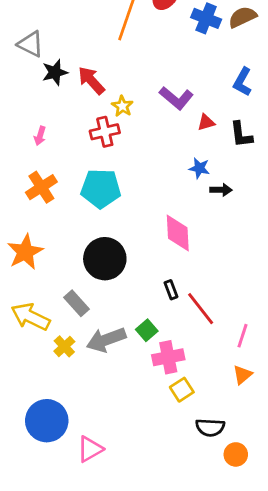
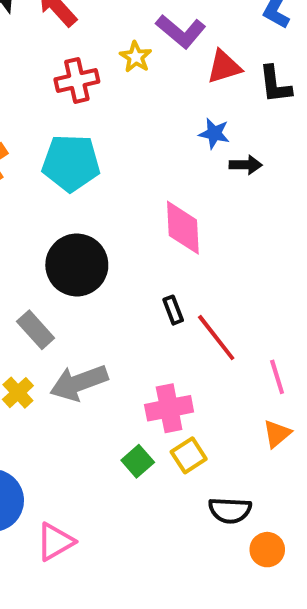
yellow star: (122, 106) -> (136, 57), moved
red triangle: (206, 122) -> (224, 67), size x1.4
green square: (147, 330) -> (138, 461), moved
pink line: (243, 336) -> (277, 377), turned -35

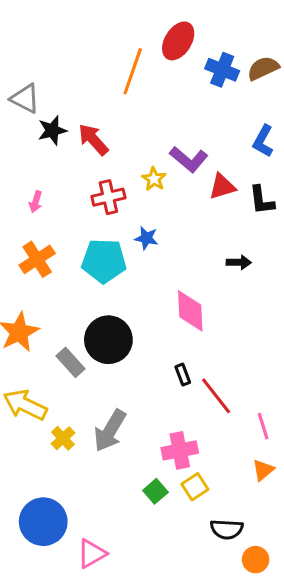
blue star: (214, 133) -> (146, 238), moved
gray rectangle: (36, 330) -> (71, 362), moved
gray arrow: (79, 383) -> (110, 431), turned -39

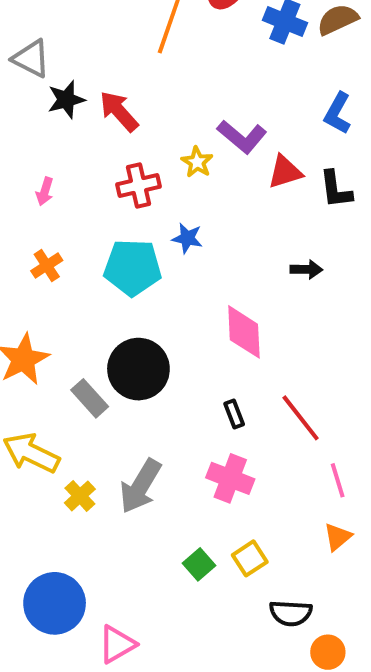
orange cross: (37, 259) -> (47, 266), size x0.7
red line: (216, 396) -> (301, 418), moved
pink cross: (180, 450) -> (230, 478), moved, turned 32

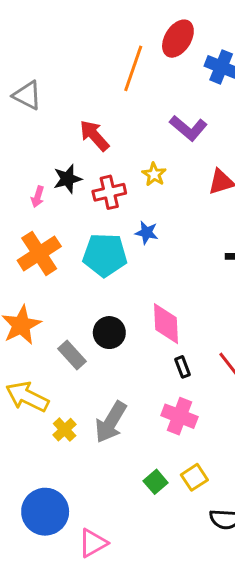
black star: (66, 100) -> (68, 179), moved
purple L-shape: (242, 137) -> (188, 128), moved
orange cross: (47, 266) -> (39, 253), size x1.8
pink diamond: (244, 332) -> (166, 324), moved
black circle: (138, 369) -> (109, 333), size x0.7

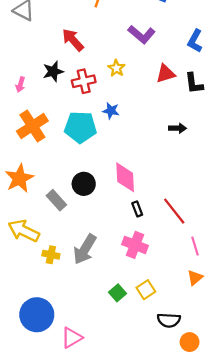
pink arrow: (38, 197) -> (20, 85), moved
yellow cross: (65, 430) -> (51, 255), turned -35

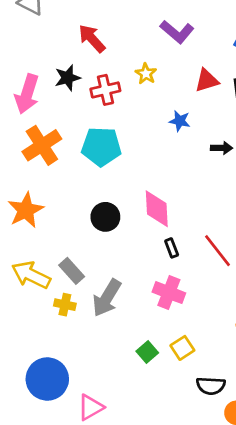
pink arrow: (20, 85) -> (27, 94), size x2.0
blue star: (111, 111) -> (180, 121), moved
gray rectangle: (56, 200) -> (72, 271), moved

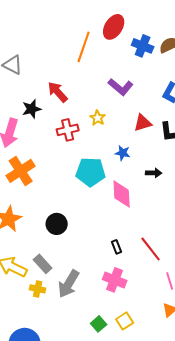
black star: (68, 78) -> (32, 109), moved
cyan pentagon: (101, 147) -> (91, 172), moved
pink diamond: (157, 209) -> (122, 194), moved
black circle: (105, 217) -> (57, 224), moved

